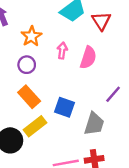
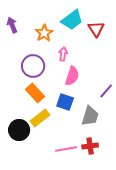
orange star: (31, 36) -> (44, 33), moved
pink semicircle: (88, 58) -> (72, 76), moved
purple circle: (27, 65) -> (33, 66), size x1.5

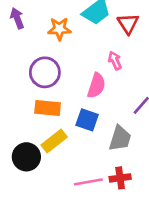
orange star: (44, 33) -> (59, 29), turned 30
pink arrow: (63, 54) -> (115, 60), moved, turned -32
orange rectangle: (35, 93) -> (48, 108), turned -42

